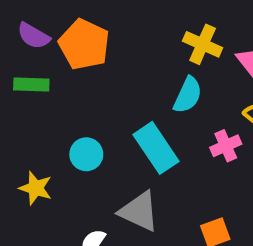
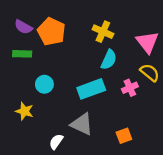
yellow cross: (203, 44) -> (103, 32), moved
cyan rectangle: (156, 148) -> (91, 89), turned -76
cyan circle: (86, 154) -> (44, 84), moved

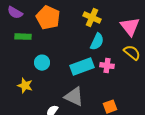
purple semicircle: (23, 27) -> (15, 13), moved
pink cross: (130, 88) -> (107, 66), moved, turned 32

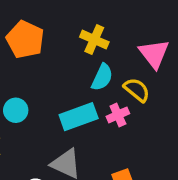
yellow semicircle: (132, 53) -> (137, 90), moved
pink cross: (107, 66) -> (118, 115), turned -32

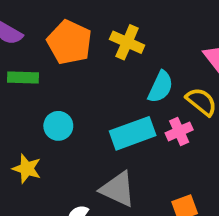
yellow cross: (94, 39) -> (127, 42), moved

